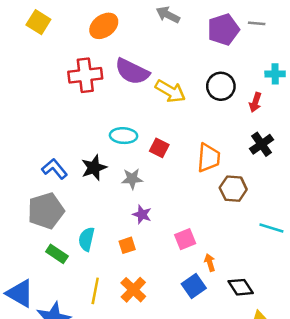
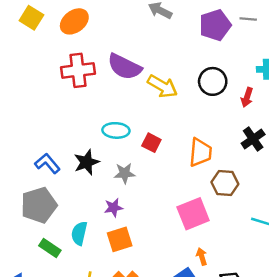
orange ellipse: (104, 26) -> (74, 21), moved
purple star: (142, 214) -> (113, 208), moved, turned -30
pink square: (185, 239) -> (193, 214), moved, size x1.5
orange square: (127, 245) -> (120, 239), size x1.5

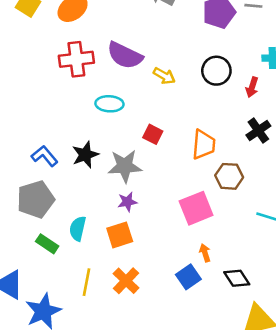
yellow arrow: (162, 86) -> (164, 76), size x0.7
cyan ellipse: (116, 130) -> (109, 104), moved
gray star: (125, 173) -> (125, 166), size x1.5
purple star: (113, 208) -> (127, 202), moved

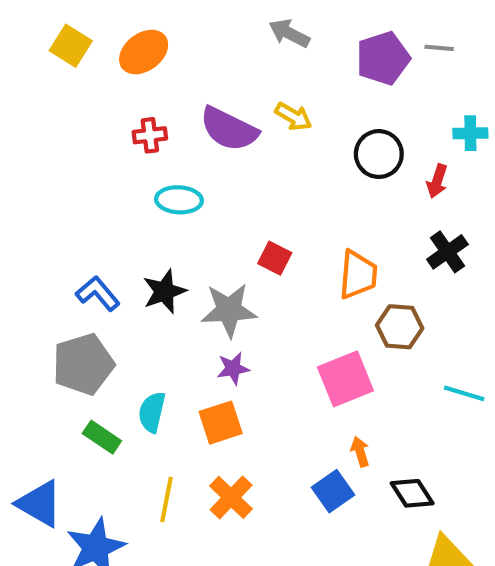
red cross: (76, 59) -> (150, 135), size x0.6
yellow arrow: (164, 76) -> (293, 117), moved
cyan ellipse: (109, 104) -> (179, 200), moved

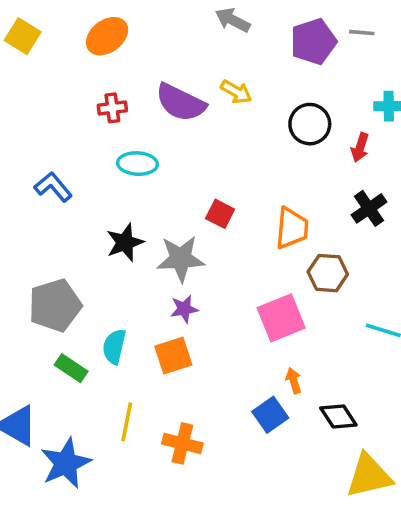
yellow square: (71, 46) -> (23, 36), moved
blue L-shape: (98, 293) -> (53, 187), moved
orange cross: (231, 497) -> (182, 443), moved, turned -30

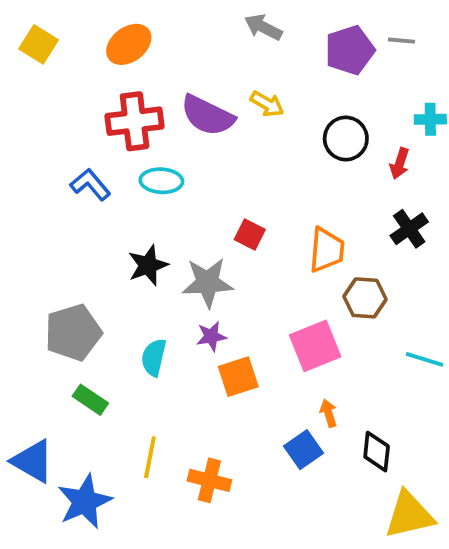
red cross: (112, 108) -> (135, 121), size x1.8
blue L-shape: (53, 187) -> (90, 185), moved
cyan semicircle: (114, 347) -> (154, 357), moved
orange square: (173, 356) -> (238, 377), moved
black diamond: (338, 417) -> (377, 452), turned 39

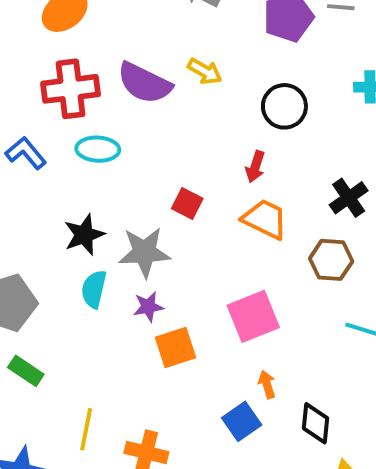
red arrow: (400, 163) -> (255, 167), moved
orange trapezoid: (327, 250) -> (265, 219), turned -69
brown hexagon: (365, 298) -> (331, 260), moved
cyan semicircle: (154, 357) -> (94, 289), moved

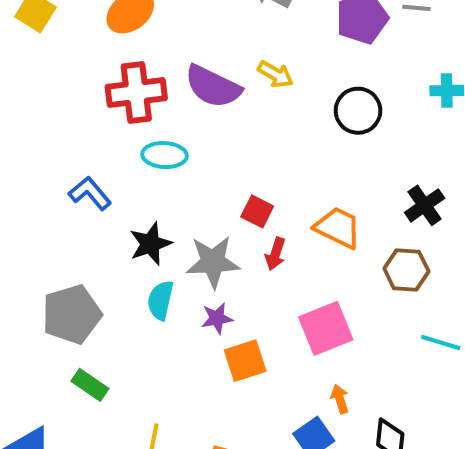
blue L-shape: (26, 153) -> (90, 193), moved
red arrow: (255, 167) -> (275, 254), moved

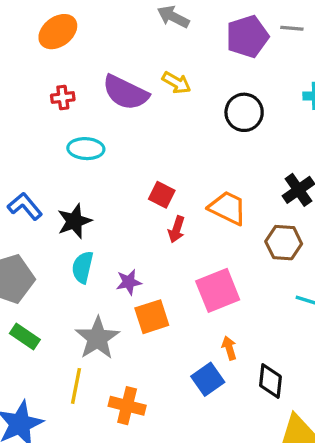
red cross: (136, 93) -> (63, 98), size x0.5
blue L-shape: (90, 193) -> (25, 206), moved
gray star: (213, 262) -> (97, 338), moved, turned -30

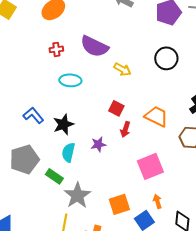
yellow arrow: (177, 83) -> (122, 69), moved
purple star: (129, 282) -> (98, 144), moved
orange square: (152, 317) -> (119, 204), moved
green rectangle: (25, 336) -> (54, 176), moved

